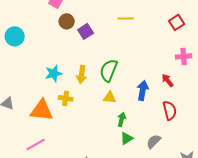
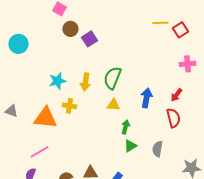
yellow line: (126, 18) -> (160, 23), moved
red arrow: (168, 80) -> (176, 95), moved, turned -104
gray semicircle: (154, 141) -> (157, 149), turned -35

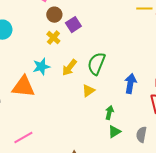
yellow arrow: (85, 82) -> (69, 68), turned 30
yellow triangle: (113, 105) -> (88, 91), moved, turned -40
yellow cross: (69, 106) -> (53, 38), moved, turned 32
orange triangle: (45, 118) -> (23, 87), moved

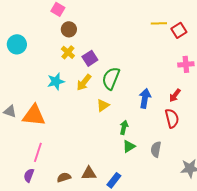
purple square: (73, 25) -> (90, 58), moved
orange triangle: (23, 87) -> (34, 115), moved
pink line: (23, 138) -> (38, 152), turned -42

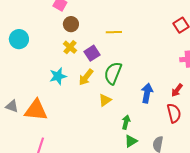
yellow line: (159, 23) -> (114, 32), moved

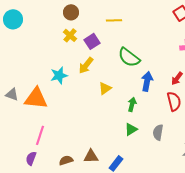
cyan circle: (19, 39) -> (13, 19), moved
green semicircle: (113, 73) -> (129, 57), moved, turned -75
cyan star: (58, 76) -> (59, 75), moved
green arrow: (126, 122) -> (132, 104), moved

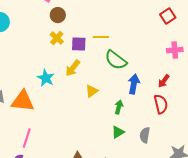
yellow line: (114, 20) -> (101, 37), moved
purple square: (92, 41) -> (79, 44), turned 35
cyan star: (59, 75) -> (46, 78), turned -30

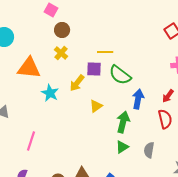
purple square: (79, 44) -> (94, 69), moved
orange triangle: (23, 101) -> (29, 68), moved
green arrow: (119, 107) -> (123, 122), size x1.5
pink line: (27, 138) -> (31, 141), moved

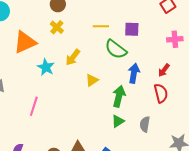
orange triangle: (29, 68) -> (25, 42), turned -30
purple square: (94, 69) -> (132, 29), moved
pink line: (31, 141) -> (34, 106), moved

